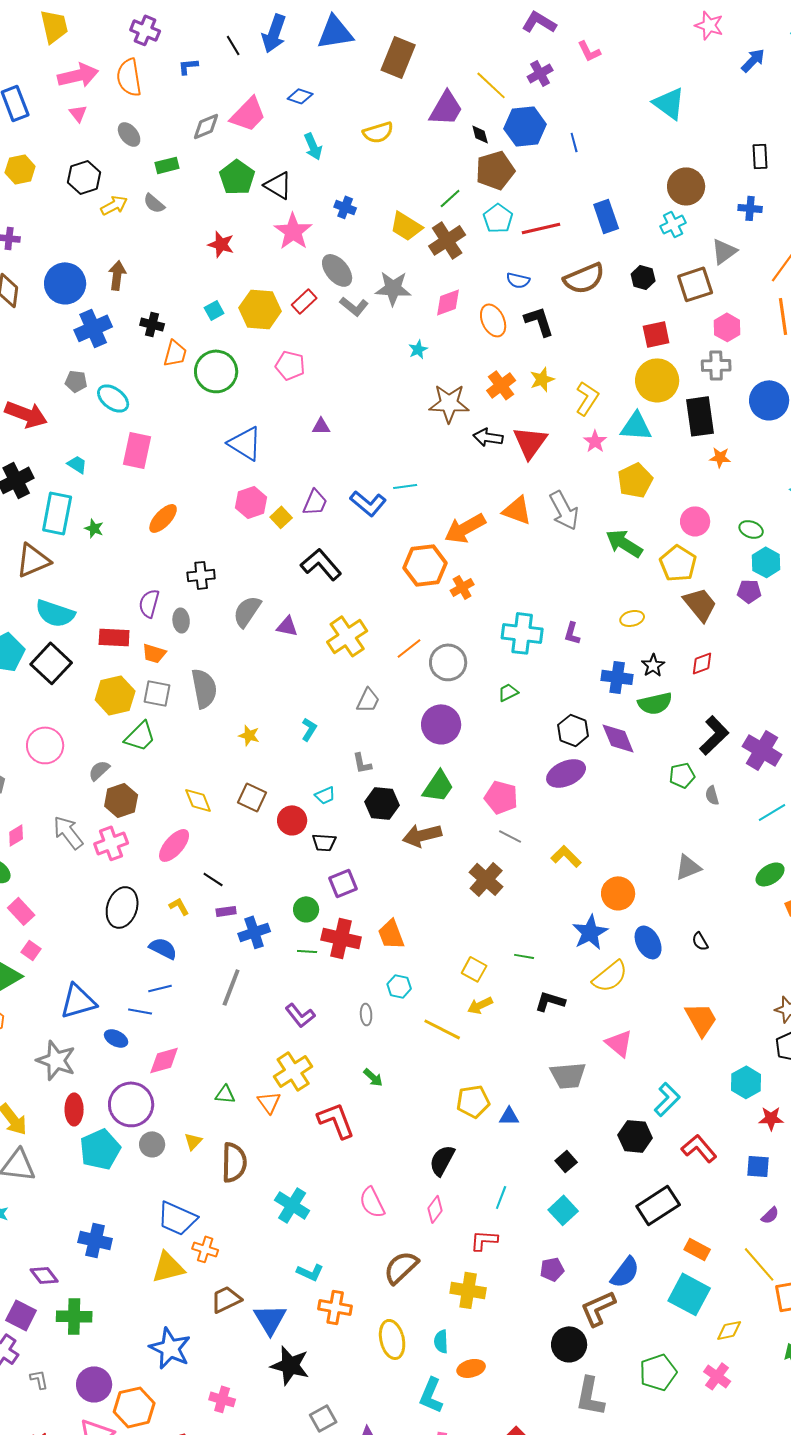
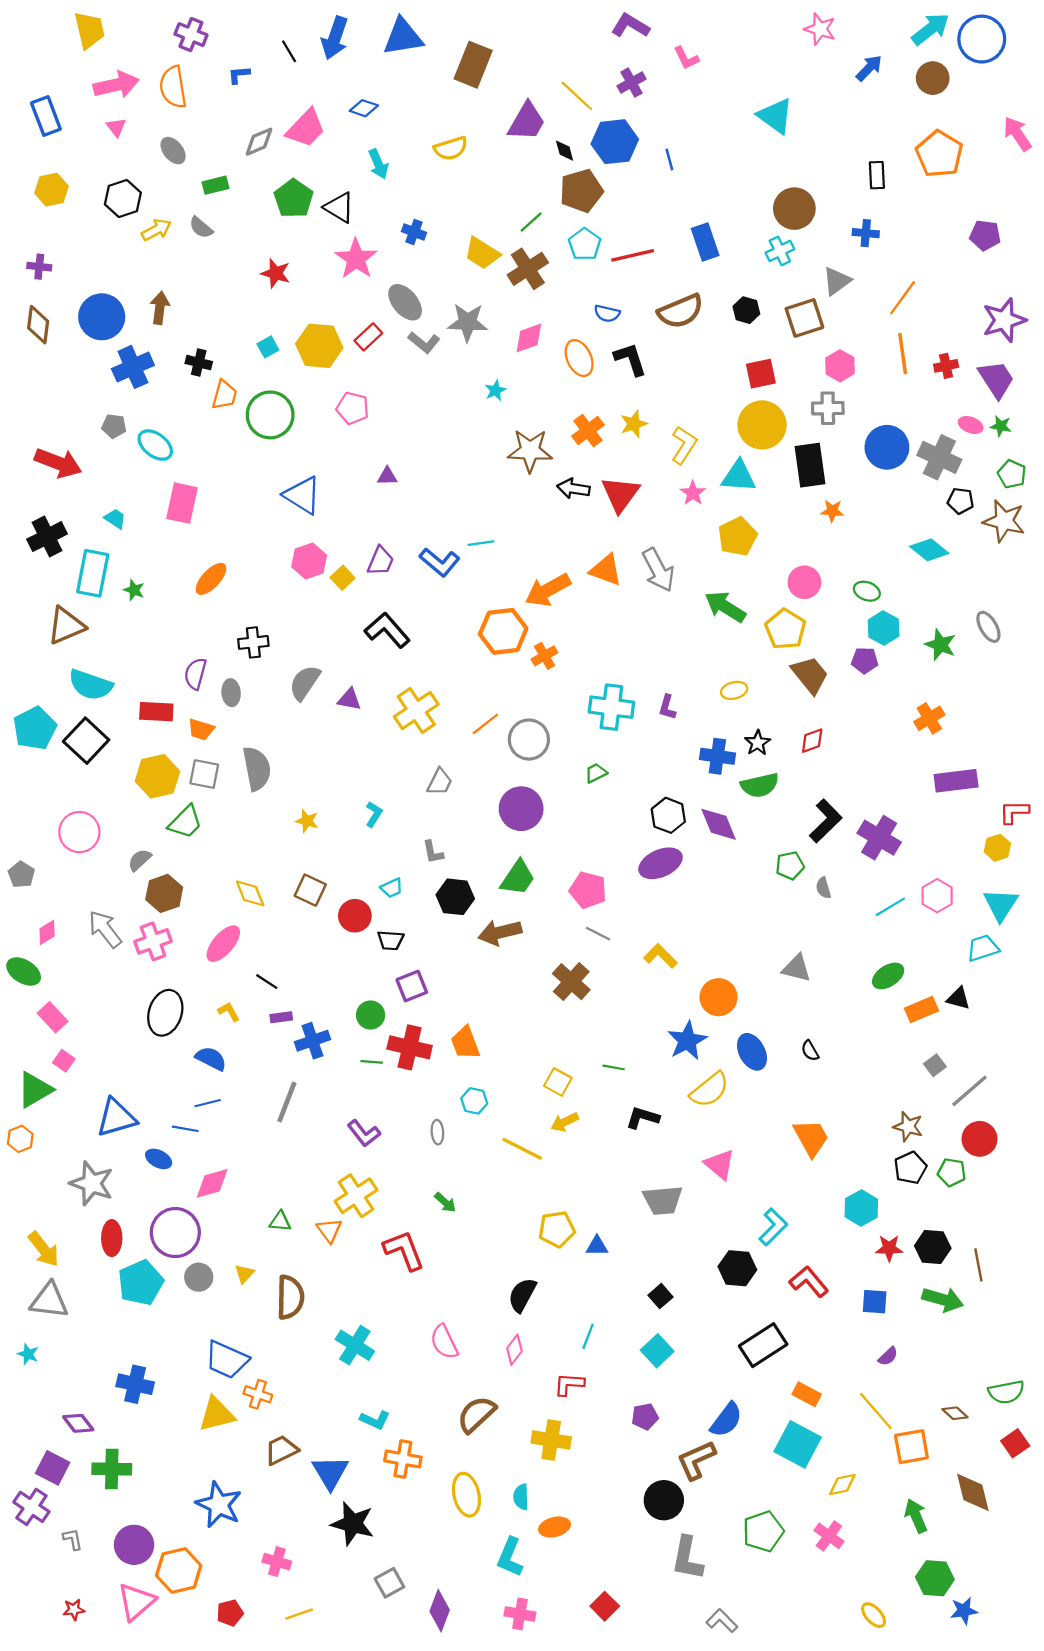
gray triangle: (688, 867) -> (797, 968), turned 36

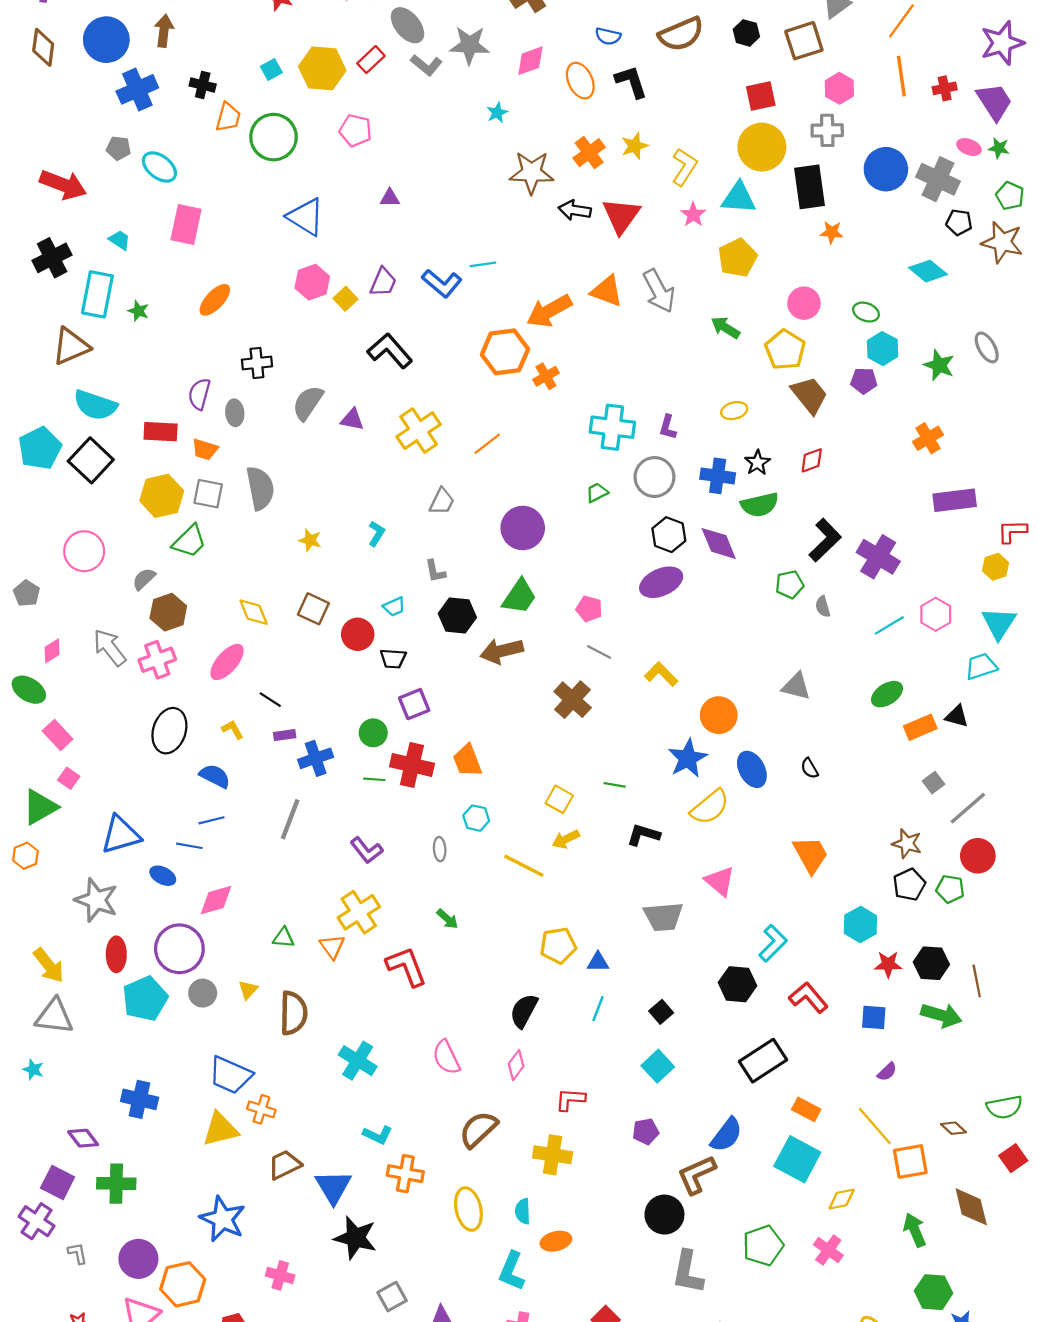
green arrow: (725, 607) -> (725, 328), size x0.7
gray circle: (529, 740) -> (654, 477), moved
pink pentagon: (588, 890) -> (589, 609), size x0.7
cyan line: (588, 1336) -> (598, 1009), moved

